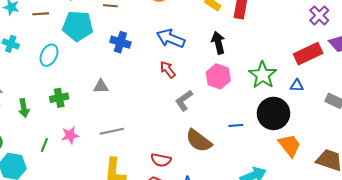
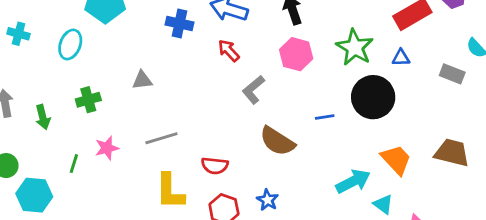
blue cross: (120, 42) -> (180, 23), moved
orange trapezoid: (290, 145) -> (396, 160), moved
red semicircle: (161, 160) -> (215, 166), moved

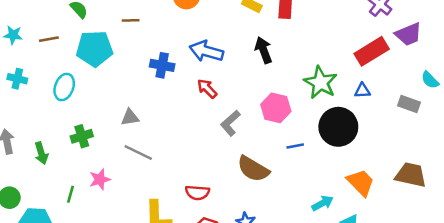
pink hexagon: (296, 54) -> (276, 108), moved
gray line: (161, 138) -> (138, 153), moved, turned 44
cyan arrow: (353, 181) -> (322, 203), size x0.7

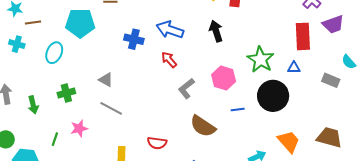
brown line: (49, 39) -> (33, 22), moved
red rectangle: (372, 51) -> (303, 36), turned -64
gray triangle: (130, 117) -> (106, 80), turned 35

